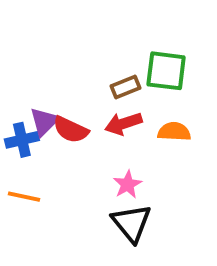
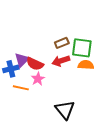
green square: (166, 71) -> (82, 48), moved
pink star: (127, 184) -> (38, 79), moved
orange line: (24, 197) -> (21, 88), moved

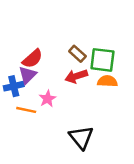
brown rectangle: (62, 43) -> (77, 54), turned 64
red semicircle: (35, 64) -> (32, 59), moved, turned -66

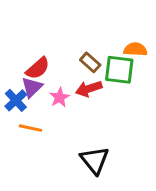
orange semicircle: (107, 81) -> (135, 49), moved
blue cross: (14, 86) -> (16, 100), turned -30
pink star: (47, 99) -> (60, 97), moved

